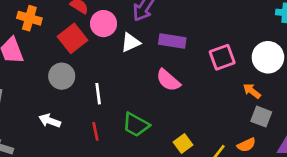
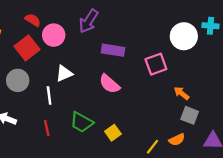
white triangle: (130, 42) -> (64, 73), moved
white circle: (268, 57) -> (184, 36), moved
yellow square: (183, 144) -> (113, 133), moved

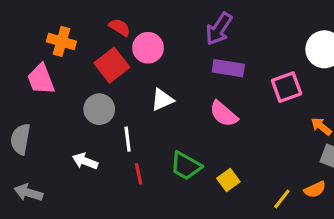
purple arrow: (89, 21) -> (219, 29), moved
white line: (49, 96) -> (128, 139), moved

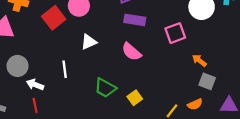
gray circle: (99, 109) -> (18, 66), moved
red line: (139, 174) -> (35, 105), moved

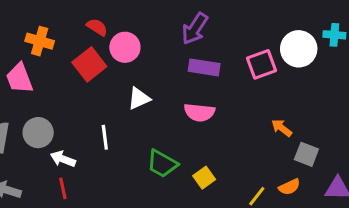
pink square: (175, 33) -> (261, 64), moved
pink semicircle: (131, 52) -> (199, 112), turned -35
orange arrow: (199, 60) -> (282, 128), moved

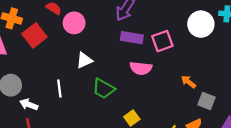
red square: (89, 64) -> (34, 35), moved
pink square: (261, 64) -> (162, 41), moved
pink semicircle: (199, 112) -> (141, 68), moved
green trapezoid: (162, 164) -> (103, 89), moved

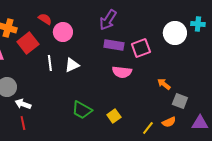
white line: (59, 89) -> (50, 63), moved
green trapezoid: (103, 89) -> (82, 110), moved

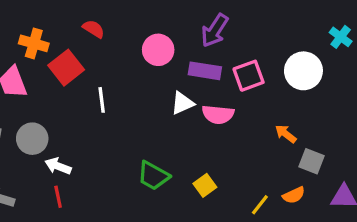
purple arrow: (108, 20) -> (215, 30), moved
cyan cross: (198, 24) -> (341, 37), turned 32
pink circle: (63, 32) -> (158, 50), moved
white circle: (175, 33) -> (303, 71), moved
white triangle: (72, 65) -> (182, 103), moved

